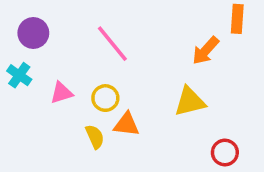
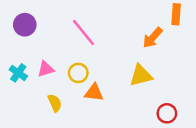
cyan cross: (19, 75) -> (18, 73), moved
yellow semicircle: (95, 137) -> (55, 103), moved

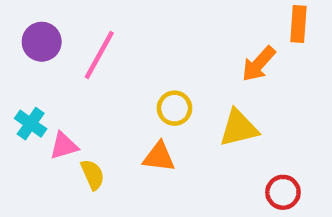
pink line: (83, 33) -> (99, 55), moved, turned 68
pink triangle: (46, 69) -> (64, 146), moved
yellow circle: (78, 73) -> (175, 108), moved

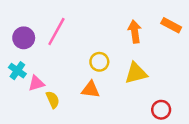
orange rectangle: (298, 24) -> (171, 25), moved, turned -66
purple circle: (42, 42) -> (24, 38), moved
orange arrow: (259, 64) -> (135, 32), moved, turned 130

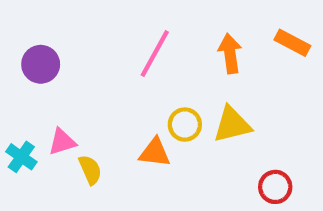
pink line: (56, 32) -> (155, 54), moved
yellow circle: (99, 62) -> (185, 125), moved
cyan cross: (17, 71) -> (21, 157), moved

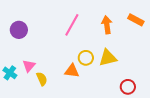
pink triangle: (62, 142) -> (29, 66), turned -32

